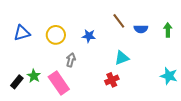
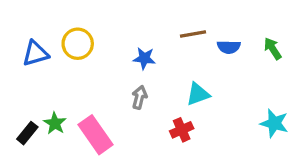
brown line: (119, 21) -> (193, 34), turned -63
green arrow: (168, 30) -> (273, 49), turned -32
yellow circle: (56, 35) -> (78, 44), moved
gray arrow: (71, 60) -> (139, 97), moved

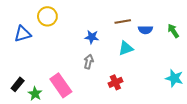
yellow circle: (78, 44) -> (47, 16), moved
cyan triangle: (198, 94) -> (126, 48), moved
green star: (55, 123) -> (35, 94), moved

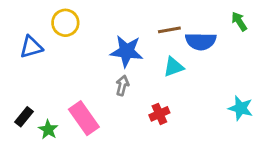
blue semicircle: (145, 30) -> (201, 41), size x1.5
green arrow: (173, 31) -> (239, 21), moved
blue star: (92, 37) -> (127, 51), size x1.6

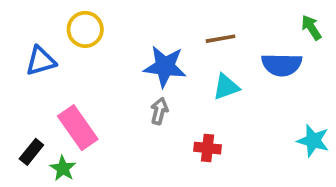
blue semicircle: (201, 41) -> (282, 65), moved
red cross: (159, 114) -> (208, 148), turned 30
pink rectangle: (84, 118) -> (78, 128), moved

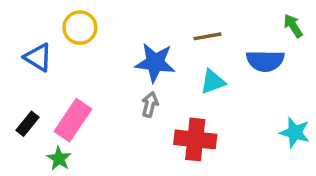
blue triangle: (41, 61) -> (38, 57), turned 48
pink rectangle: (78, 128) -> (73, 120), turned 69
red cross: (208, 148) -> (195, 139), size x1.6
black rectangle: (31, 152) -> (28, 124), moved

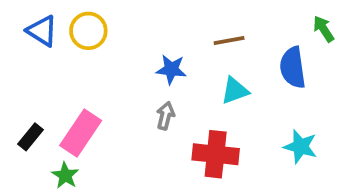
blue triangle: (38, 57) -> (42, 31), moved
blue semicircle: (265, 61) -> (293, 67), turned 81
blue star: (155, 63) -> (171, 69), size x0.7
cyan star: (295, 132) -> (300, 147), moved

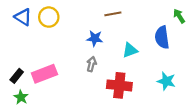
brown line: (229, 40) -> (113, 14), moved
pink rectangle: (81, 133) -> (44, 74), turned 35
green star: (65, 175) -> (21, 97), moved

